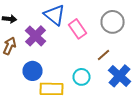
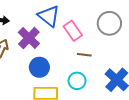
brown line: (104, 55) -> (84, 55), moved, turned 48
blue circle: (32, 71) -> (39, 67), moved

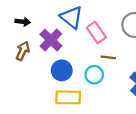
cyan circle: (77, 81) -> (94, 75), moved

